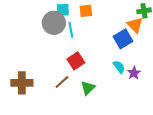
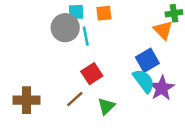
blue square: (123, 39) -> (147, 60), moved
cyan semicircle: (119, 67) -> (144, 81), size x1.5
purple star: (134, 73) -> (162, 88), size x1.5

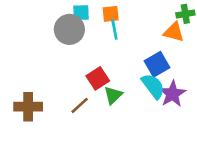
orange triangle: (163, 30) -> (174, 32), turned -30
cyan line: (86, 36) -> (114, 29), moved
green triangle: (106, 106) -> (113, 95), moved

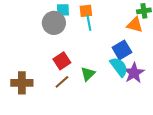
red square: (98, 78) -> (62, 61), moved

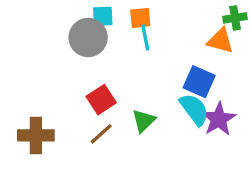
blue square: (122, 50) -> (199, 82), turned -36

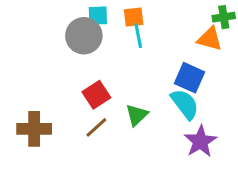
purple star: (219, 119) -> (200, 141), moved

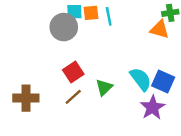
orange square: (134, 17) -> (91, 13), moved
cyan line: (138, 36) -> (109, 16), moved
blue square: (190, 78) -> (163, 81), moved

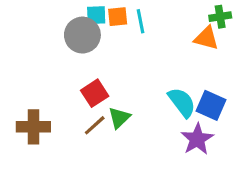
green triangle: (104, 87) -> (119, 118), moved

